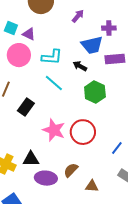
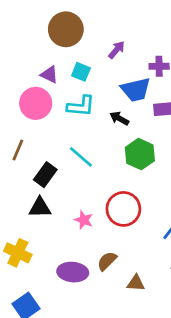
cyan square: (11, 28) -> (81, 72), moved
cyan line: (54, 83) -> (81, 157), moved
pink star: (54, 130) -> (84, 220), moved, size x0.6
black triangle: (31, 159) -> (40, 208), moved

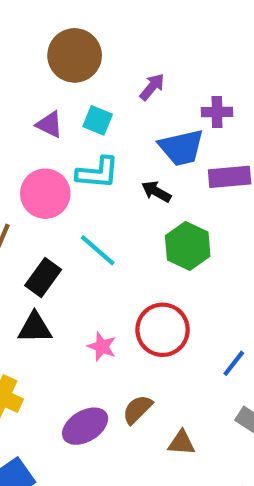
pink circle: (36, 103) -> (45, 194), moved
purple ellipse: (73, 272) -> (85, 426), turned -36

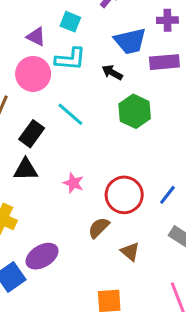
purple cross: (217, 112) -> (167, 20), moved
purple triangle: (49, 125) -> (36, 37), moved
red circle: (163, 330) -> (124, 195), moved
purple ellipse: (85, 426) -> (42, 256), moved
brown triangle: (181, 443) -> (130, 252), turned 36

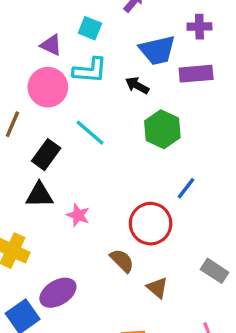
pink star: (73, 183) -> (78, 215), moved
blue line: (167, 195) -> (186, 188), moved
brown semicircle: (99, 228) -> (122, 261), turned 90

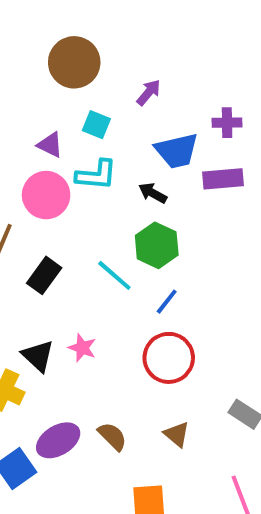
green hexagon: (162, 129) -> (157, 245), moved
cyan line: (90, 133) -> (114, 275), moved
blue line: (186, 188) -> (167, 302), moved
black triangle: (39, 195) -> (38, 356), moved, turned 44
brown semicircle: (122, 261) -> (112, 436), moved

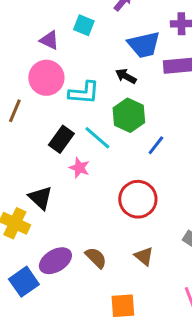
cyan L-shape: (96, 175) -> (84, 93), moved
black rectangle: (44, 275) -> (61, 139), moved
blue line: (167, 302) -> (156, 145), moved
pink star: (82, 348) -> (79, 168), moved

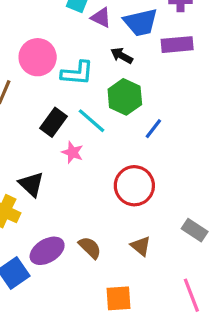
purple triangle: (49, 40) -> (101, 18), moved

